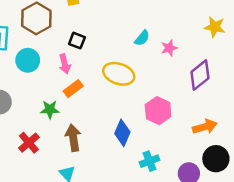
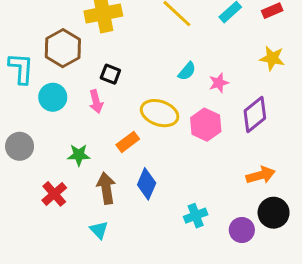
orange rectangle: (73, 89) -> (128, 142), moved
pink hexagon: (158, 111) -> (206, 125), moved
blue diamond: (122, 133) -> (147, 184), moved

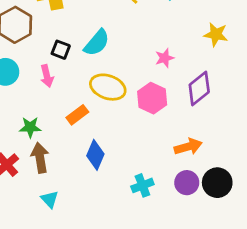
cyan semicircle: (187, 71) -> (97, 43), moved, size x1.5
orange arrow: (261, 175) -> (188, 147), moved
brown arrow: (106, 188) -> (40, 158), moved
purple circle: (242, 230) -> (187, 183), moved

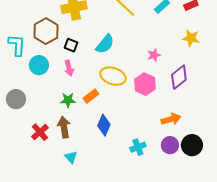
black square: (61, 50) -> (71, 45), moved
green star: (30, 127) -> (68, 100), moved

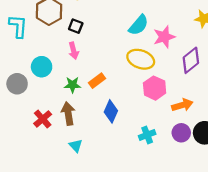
cyan semicircle: (105, 44) -> (139, 25), moved
pink star: (154, 55) -> (164, 37), size x1.5
cyan circle: (39, 65) -> (42, 67), moved
yellow ellipse: (113, 76) -> (141, 59), moved
pink hexagon: (145, 84) -> (155, 88), moved

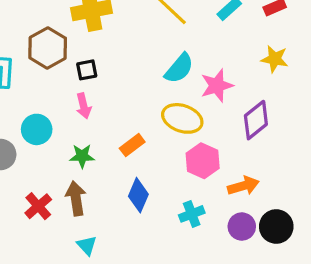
black square: (76, 26) -> (87, 70), turned -32
orange rectangle: (97, 81) -> (132, 145), moved
cyan cross: (147, 135) -> (192, 214), moved

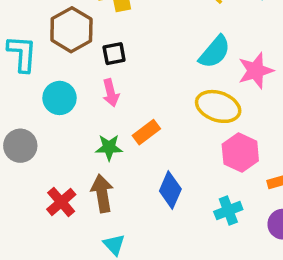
cyan circle: (37, 129) -> (60, 98), moved
orange rectangle: (132, 145) -> (146, 132), moved

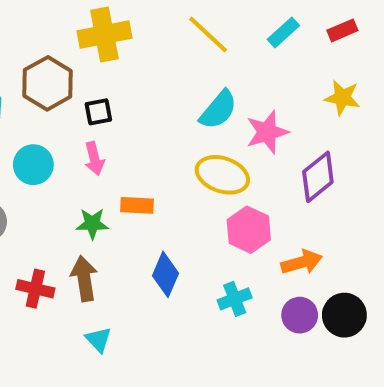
orange rectangle: (146, 132) -> (137, 205), turned 40
red cross: (61, 202) -> (35, 289), turned -36

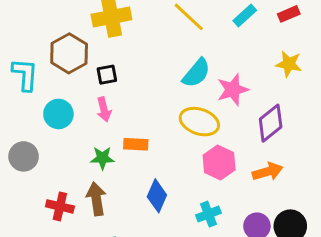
orange arrow: (302, 262) -> (268, 172), moved

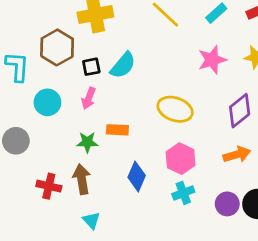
cyan semicircle: (196, 73) -> (123, 65), moved
pink star: (233, 90) -> (212, 60), moved
pink arrow: (104, 109) -> (89, 98), turned 35
pink hexagon: (219, 162) -> (181, 159), moved

